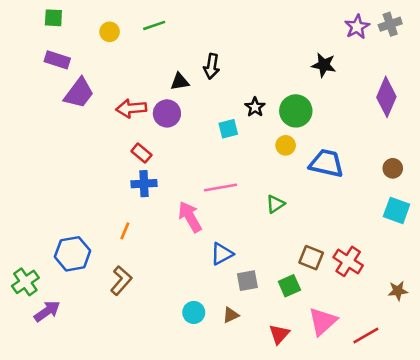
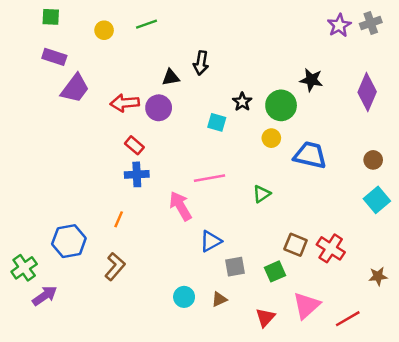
black star: (324, 65) -> (311, 80), moved
cyan square: (228, 129) -> (217, 122), turned 30
cyan square: (397, 210) -> (377, 200), turned 30

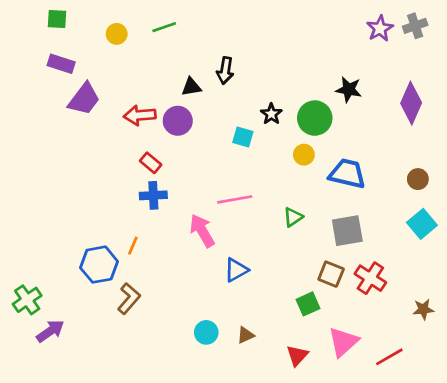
blue hexagon: (69, 241) -> (99, 265), moved
gray square: (235, 267) -> (347, 231), moved, size x1.4

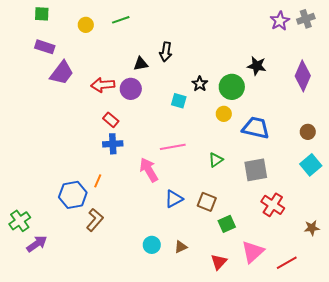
brown square: (331, 274) -> (207, 202), moved

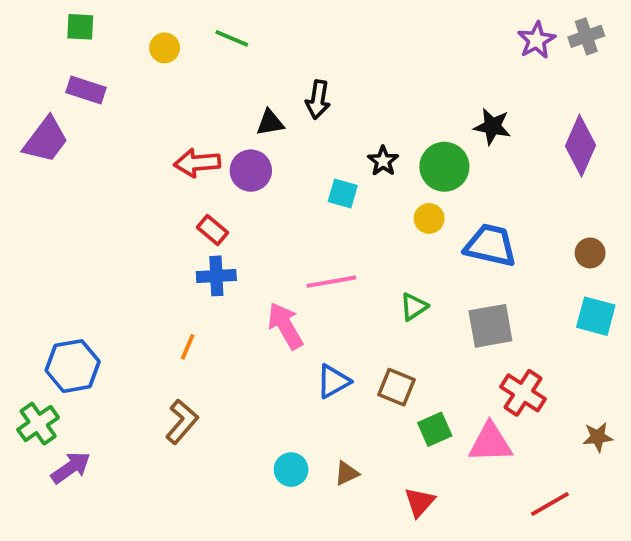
green line: (121, 20) -> (232, 38), turned 42
purple trapezoid: (62, 73) -> (46, 140), moved
cyan square: (311, 165) -> (596, 316), turned -35
blue hexagon: (73, 195) -> (73, 366), moved
pink triangle: (253, 252) -> (490, 443), moved, turned 40

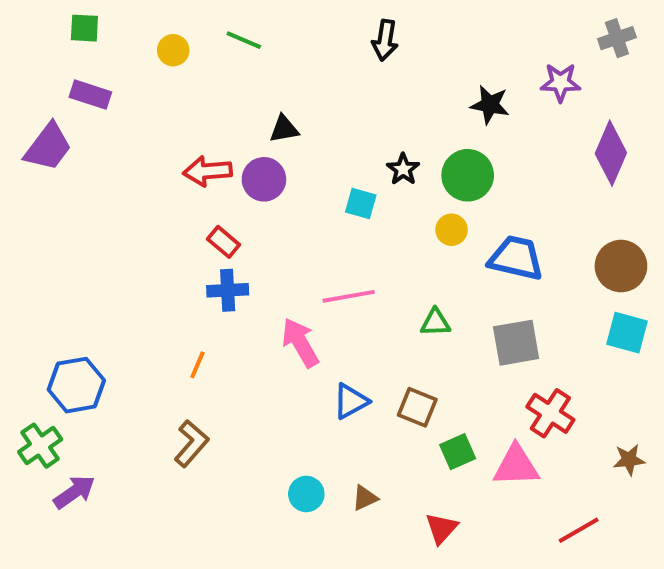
purple star: (536, 40) -> (560, 82), moved, turned 30
black arrow: (318, 100) -> (385, 40), moved
black star: (492, 126) -> (490, 105), moved
brown circle: (590, 253) -> (621, 266), size x1.6
green triangle: (414, 307) -> (435, 323), turned 32

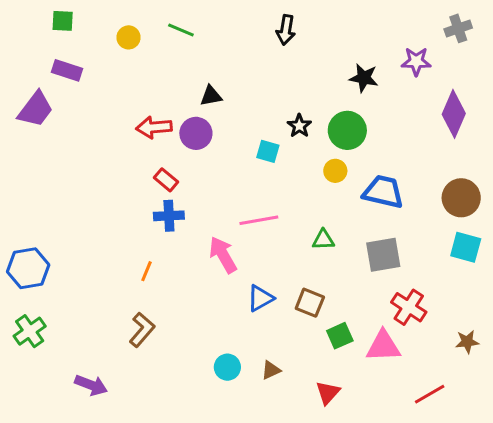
blue hexagon: (76, 385) -> (28, 268), moved
purple arrow: (74, 492) -> (91, 385), moved, turned 56

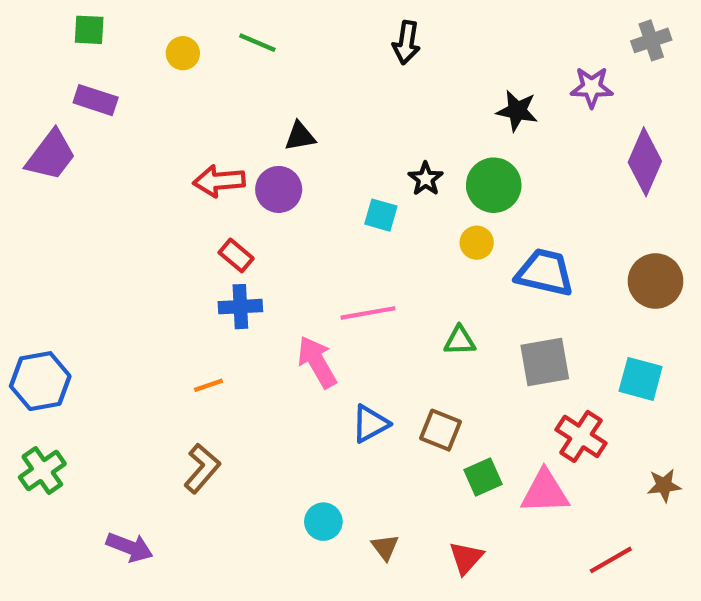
cyan square: (466, 247) -> (641, 379), moved
orange line: (146, 271) -> (208, 385), turned 48
brown triangle: (271, 370) -> (385, 547), moved, turned -42

